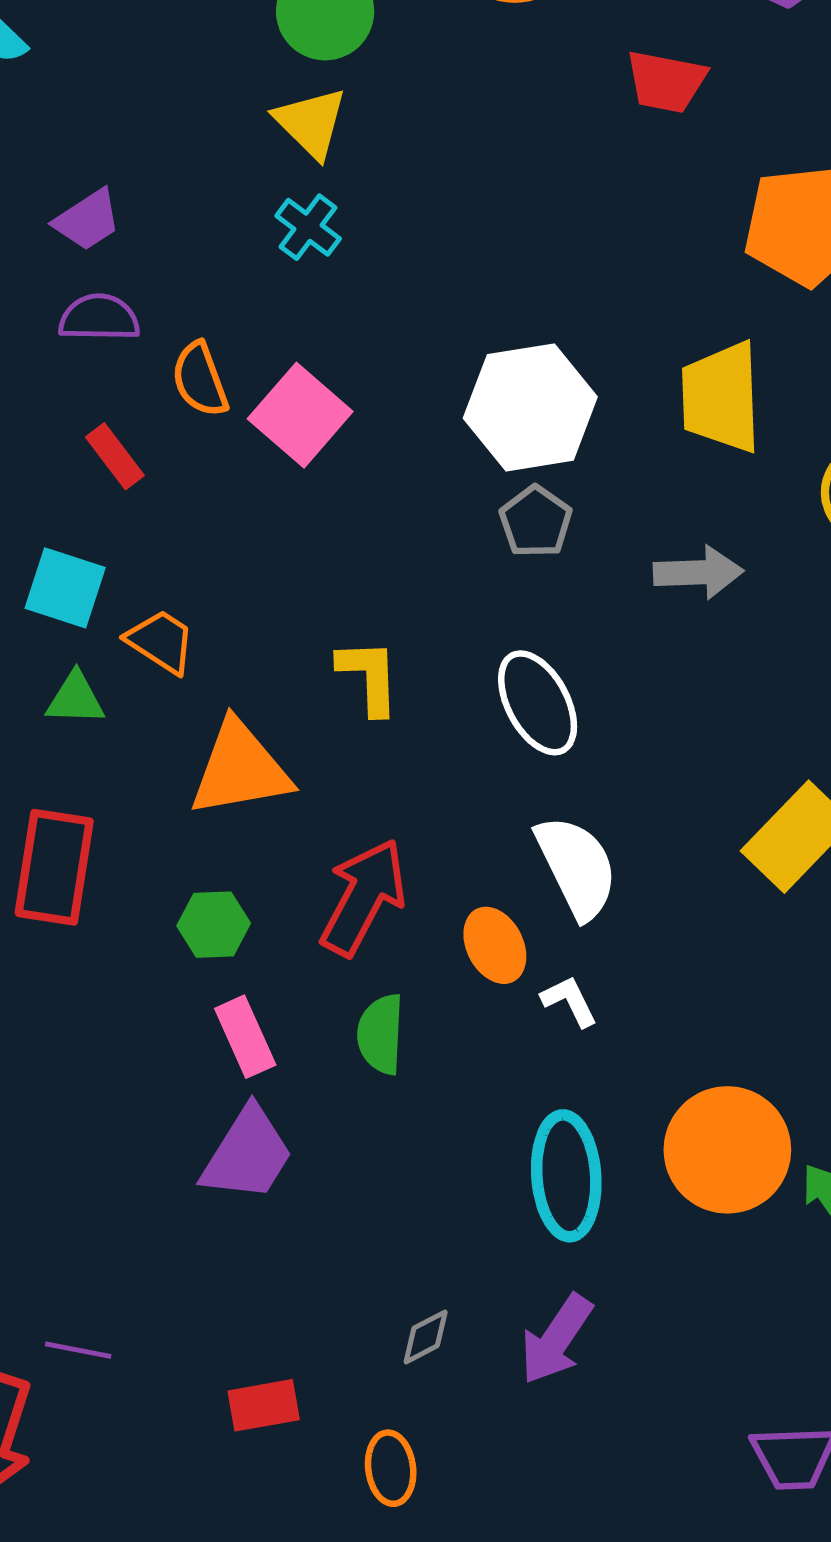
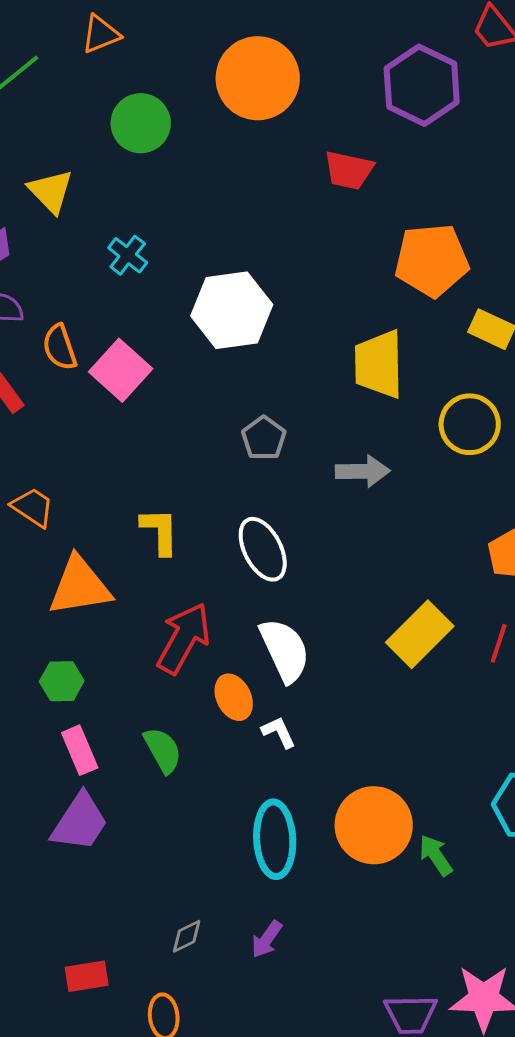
yellow triangle: (311, 123) -> (51, 191), moved
white hexagon: (530, 407) -> (232, 310), moved
red arrow: (363, 897) -> (184, 638), moved
green semicircle: (381, 1034) -> (163, 750), turned 147
purple arrow: (556, 1339) -> (267, 939), size x0.7

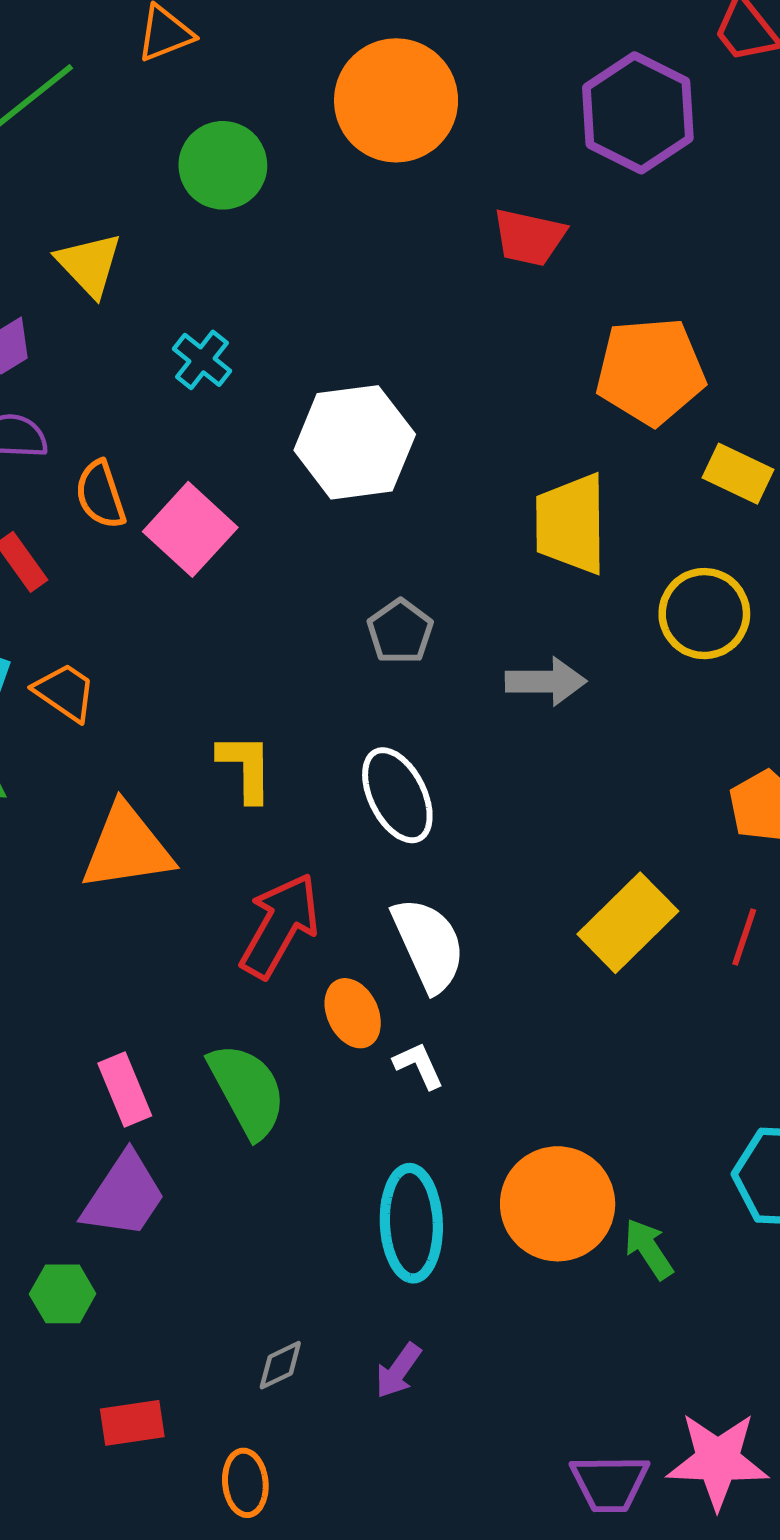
orange trapezoid: (33, 507) -> (65, 692), moved
green hexagon: (62, 681) -> (63, 1294), moved
green semicircle: (163, 750) -> (247, 1090), size x1.4

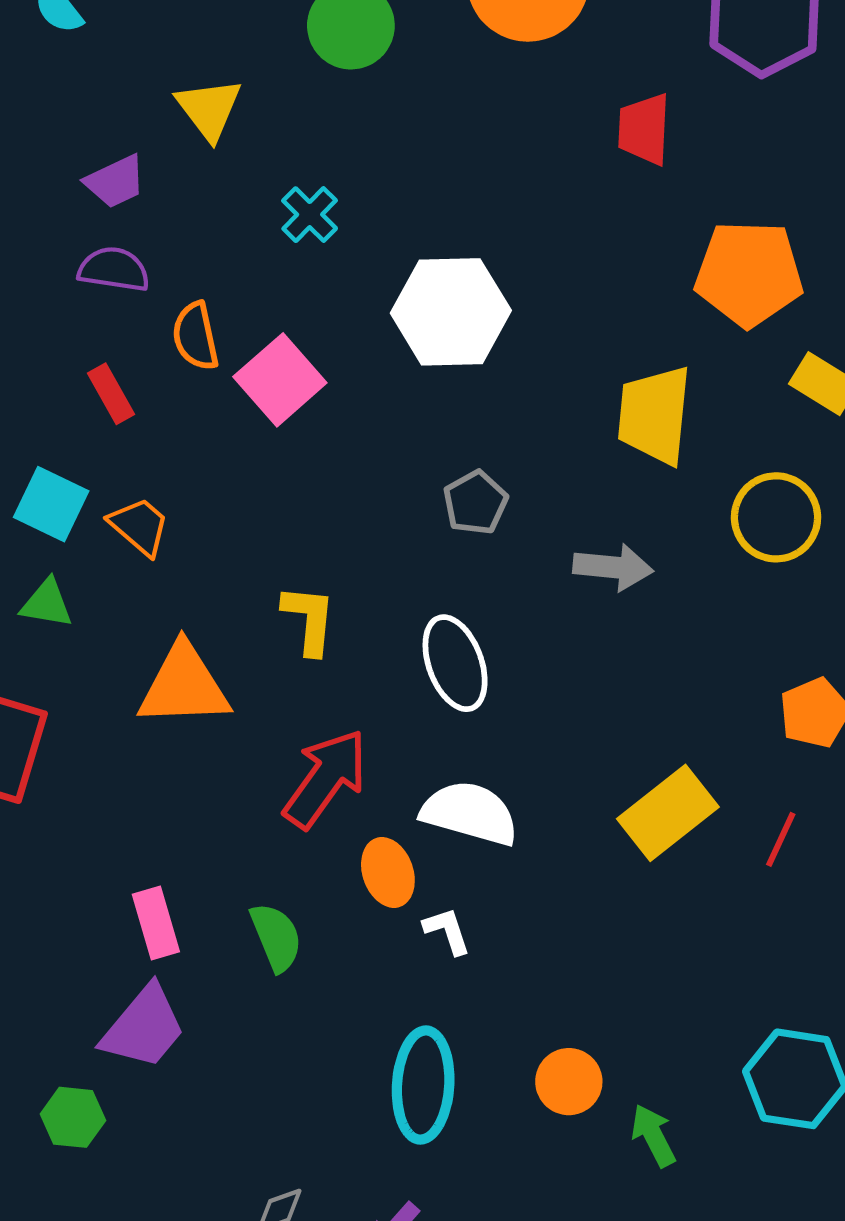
red trapezoid: (529, 237) -> (644, 129), turned 74
white semicircle: (429, 945) -> (470, 813), turned -56
green semicircle: (247, 1090) -> (276, 937), size x0.7
orange circle: (558, 1204) -> (569, 1082), size x0.6

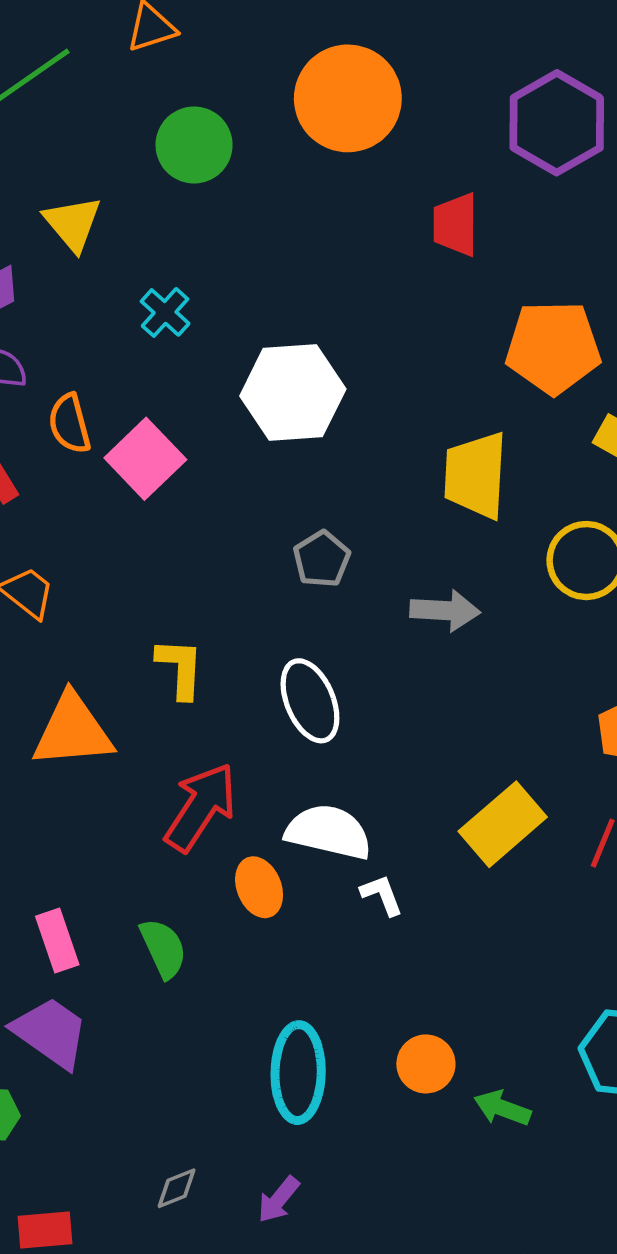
white L-shape: (447, 931) -> (382, 895), moved
purple trapezoid: (144, 1027) -> (51, 1033), turned -92
green arrow: (653, 1136) -> (502, 1108), turned -40

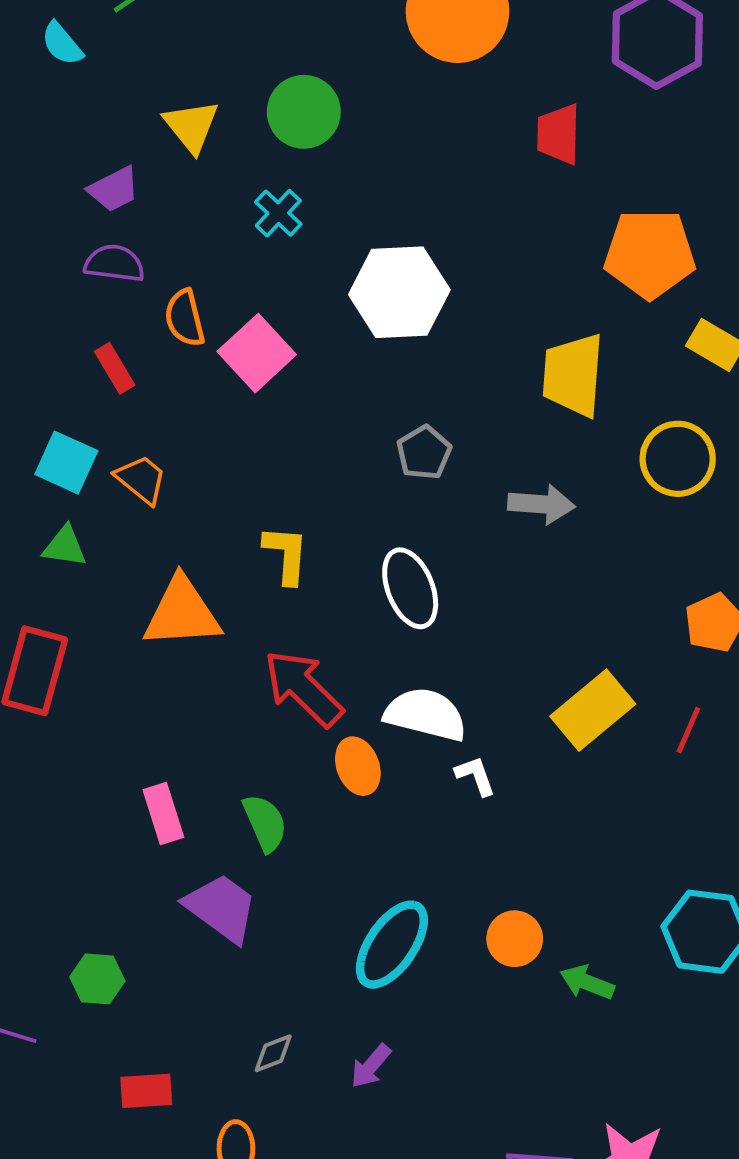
green circle: (194, 145) -> (304, 112), moved
red arrow: (201, 807) -> (303, 688), turned -80
purple trapezoid: (51, 1033) -> (221, 908), moved
cyan ellipse: (298, 1073) -> (392, 945), turned 32

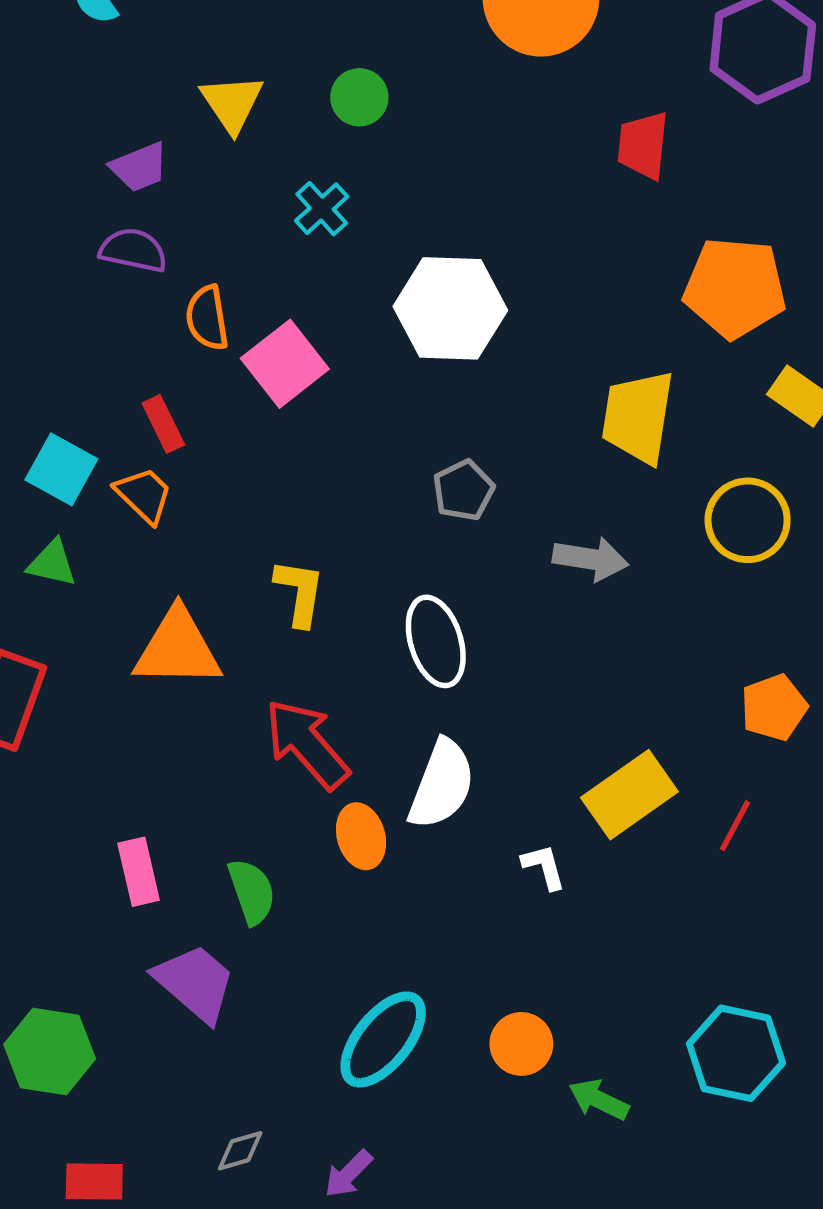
green circle: (304, 112) -> (359, 97), size x0.7
red rectangle: (115, 368) -> (163, 424), moved
white semicircle: (426, 714) -> (442, 784), turned 92
white L-shape: (475, 776) -> (544, 867), moved
green hexagon: (97, 979) -> (50, 1052), size x1.5

